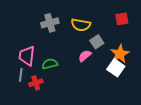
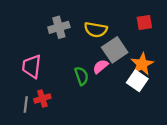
gray square: (97, 42) -> (115, 50), size x1.5
green semicircle: (50, 64) -> (81, 76), moved, turned 84
gray line: (21, 75) -> (26, 104), moved

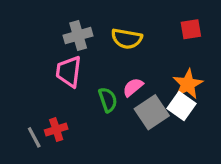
gray square: (115, 50) -> (152, 112), moved
pink trapezoid: (32, 66) -> (69, 72), moved
gray line: (26, 104) -> (34, 137), turned -35

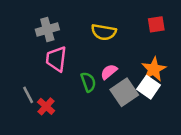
gray cross: (78, 36) -> (47, 29), moved
red cross: (56, 130) -> (46, 106), turned -30
gray line: (34, 137) -> (28, 95), moved

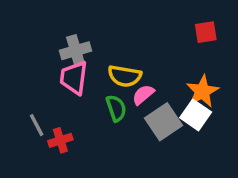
gray cross: (47, 29) -> (76, 51), moved
yellow semicircle: (104, 32) -> (125, 76), moved
red cross: (46, 106) -> (60, 140), turned 30

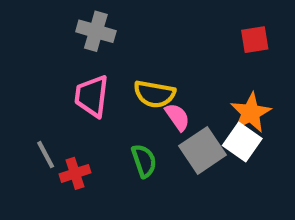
gray cross: (76, 51) -> (96, 31), moved, turned 32
pink semicircle: (143, 95) -> (177, 117), turned 95
green semicircle: (116, 108) -> (144, 161), moved

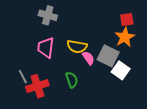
orange star: (251, 113) -> (125, 37), moved
gray square: (203, 150) -> (108, 56), moved, turned -30
red cross: (75, 173) -> (37, 86), size x1.5

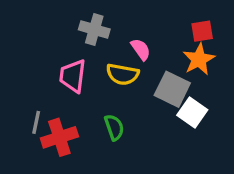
gray cross: (48, 15) -> (94, 29), moved
pink semicircle: (88, 58) -> (141, 49), moved
gray line: (23, 77) -> (36, 122), turned 40

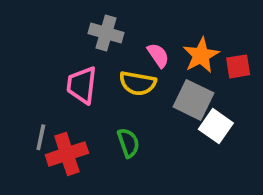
red square: (202, 31) -> (238, 66), moved
orange star: (199, 59) -> (201, 55), moved

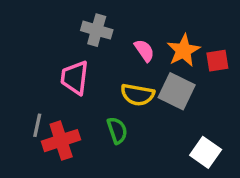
yellow semicircle: (138, 83) -> (138, 95), moved
white square: (216, 126) -> (206, 152), moved

